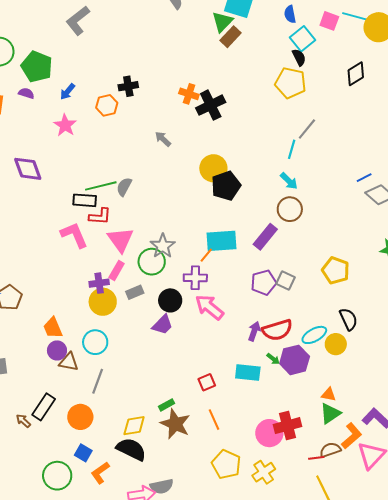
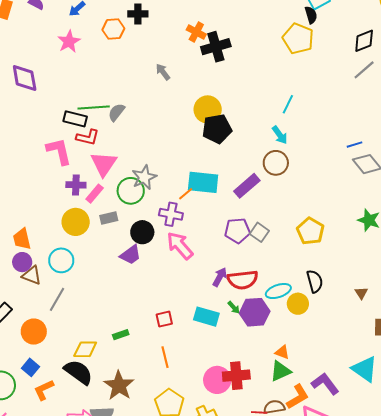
gray line: (307, 129) -> (364, 70), moved
purple cross: (99, 283) -> (76, 185), moved
brown star: (175, 424) -> (119, 386), moved

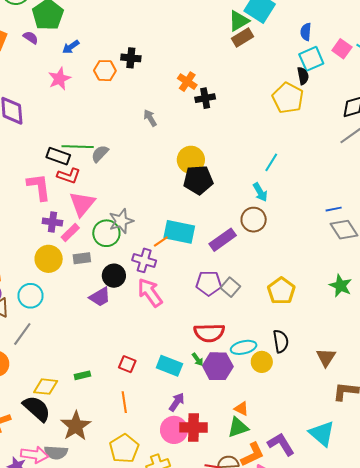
black cross: (216, 47) -> (205, 98), size x0.7
purple arrow: (220, 277) -> (177, 402), moved
brown triangle: (361, 293) -> (326, 357), size x1.5
red square: (164, 319) -> (127, 364), turned 30

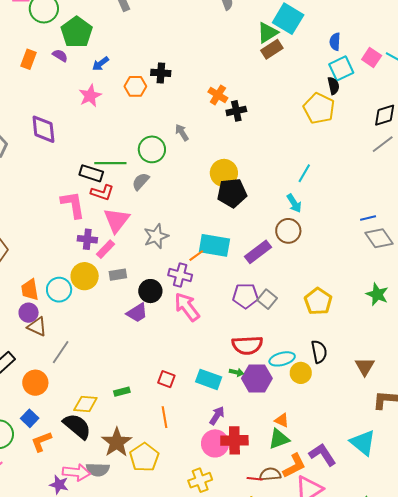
gray semicircle: (100, 154) -> (141, 181), moved
green circle: (106, 233) -> (152, 149), moved
cyan circle: (30, 296) -> (59, 290), moved
green arrow: (198, 359) -> (236, 372), turned -40
yellow pentagon: (124, 448) -> (144, 457), moved

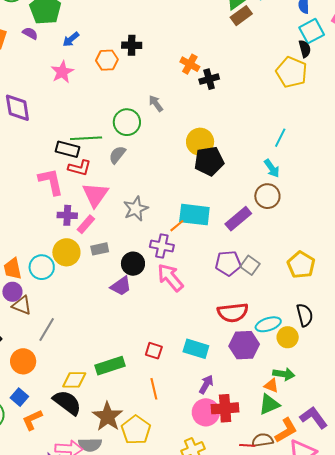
green arrow: (236, 372) -> (284, 374), moved, size x1.5
green rectangle: (122, 392) -> (110, 366), size x1.8

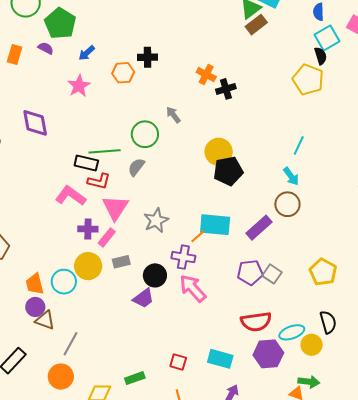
pink L-shape: (51, 181) -> (71, 196), turned -40
orange circle: (23, 361) -> (61, 377), moved
green rectangle: (110, 366) -> (135, 378), size x0.7

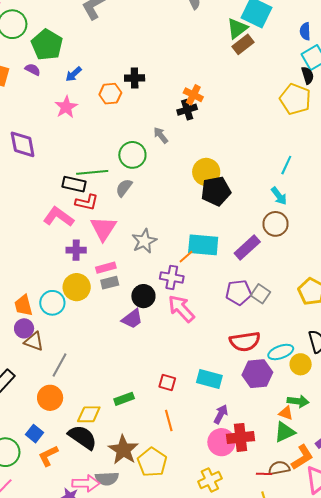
black cross: (226, 89) -> (187, 110), moved
pink rectangle: (107, 237) -> (106, 268), moved, turned 36

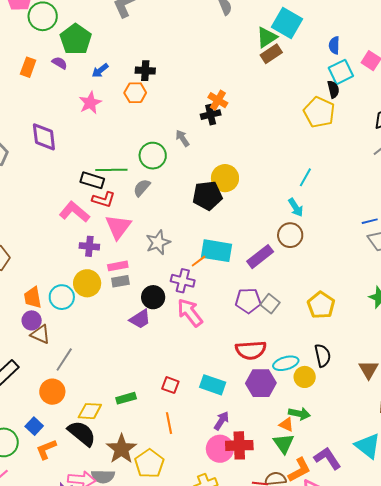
black cross: (135, 78) -> (145, 71), moved
black pentagon: (216, 191) -> (207, 196), moved
green triangle: (285, 432) -> (284, 443), turned -45

